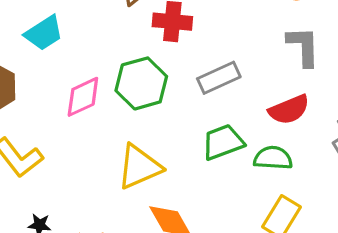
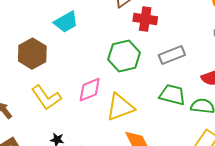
pink diamond: (83, 97) -> (90, 90), moved
green trapezoid: (223, 142) -> (172, 95), turned 32

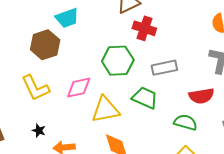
brown hexagon: (32, 54) -> (45, 45), moved
green trapezoid: (172, 95) -> (145, 98), moved

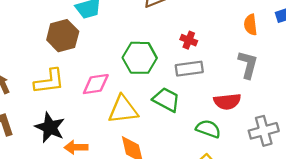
red cross: (144, 28) -> (189, 40), moved, size x0.7
yellow L-shape: (35, 88) -> (49, 81), turned -76
black star: (39, 131) -> (50, 127), size x2.0

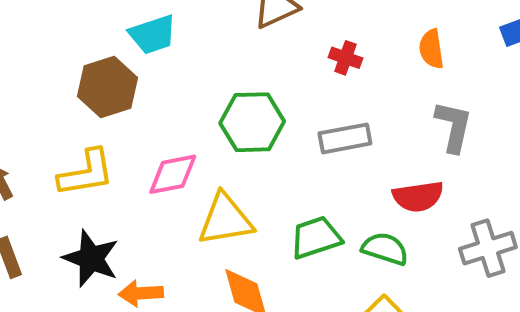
orange semicircle: (251, 25) -> (431, 49), moved
red cross: (189, 40) -> (345, 58), moved
green trapezoid: (166, 100) -> (316, 238), moved, turned -44

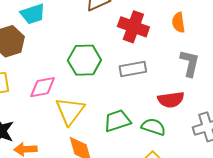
red cross: (345, 58) -> (133, 27), size x1.8
yellow triangle: (225, 220) -> (70, 111), turned -44

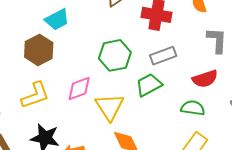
green trapezoid: (117, 121) -> (149, 85), moved

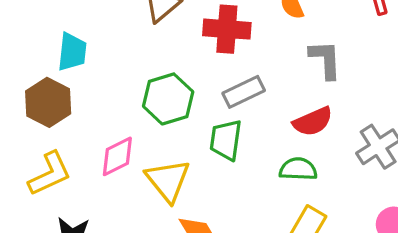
cyan trapezoid: (57, 20) -> (72, 52), turned -50
green trapezoid: (149, 85) -> (226, 140), turned -48

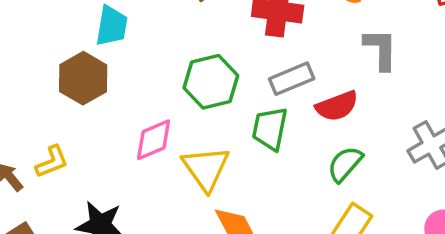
red semicircle: (313, 121) -> (337, 106), moved
green semicircle: (298, 169) -> (345, 164), turned -54
yellow L-shape: (50, 174) -> (52, 162), moved, size x0.7

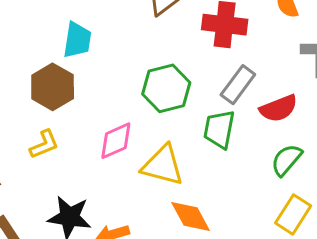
gray rectangle: (292, 79) -> (238, 85), turned -30
yellow L-shape: (52, 162) -> (44, 144), moved
yellow triangle: (206, 168) -> (163, 165), turned -39

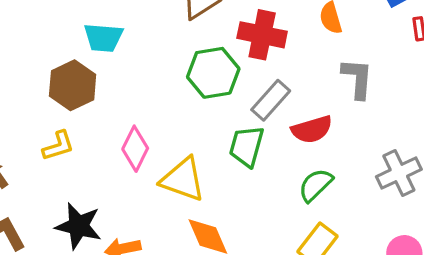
cyan trapezoid: (77, 40) -> (103, 38), turned 81
green hexagon: (166, 88) -> (213, 73), moved
pink diamond: (116, 141) -> (135, 149), turned -45

